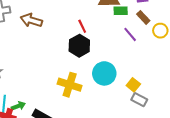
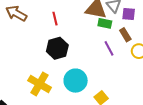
red line: (82, 26) -> (55, 19), moved

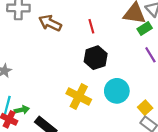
green rectangle: (105, 23) -> (145, 28), turned -40

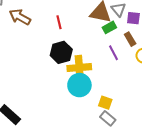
yellow cross: (79, 97) -> (79, 68), moved, turned -35
yellow square: (145, 108) -> (105, 103), turned -32

